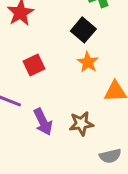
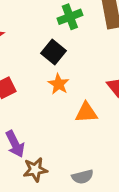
brown star: (81, 124) -> (35, 170), moved

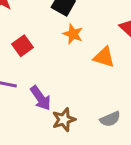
orange triangle: (86, 113) -> (104, 57), turned 30

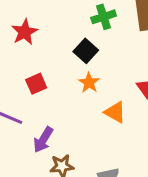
purple arrow: (41, 98) -> (43, 140), turned 55

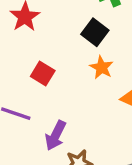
red square: (36, 84) -> (43, 74), turned -30

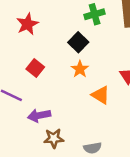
purple arrow: (56, 135) -> (39, 115), turned 45

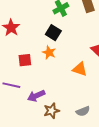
red square: (35, 68) -> (25, 60), turned -32
orange star: (80, 69) -> (49, 52), moved

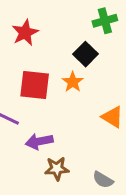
red square: (25, 60) -> (35, 85), size x1.5
gray semicircle: (83, 111) -> (103, 180), turned 40

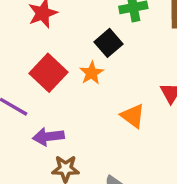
red square: (35, 85) -> (48, 73), turned 32

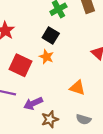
orange triangle: (133, 116) -> (77, 88), moved

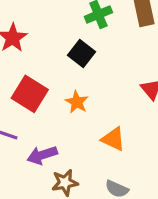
orange star: (46, 57) -> (77, 102), moved

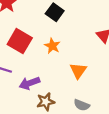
orange triangle: (113, 139) -> (78, 71), turned 42

